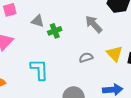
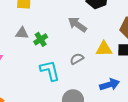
yellow triangle: (115, 54) -> (104, 49), turned -36
cyan L-shape: (39, 69) -> (50, 71), moved

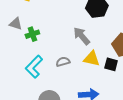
gray arrow: (77, 25) -> (82, 36), moved
cyan L-shape: (50, 71) -> (34, 67), turned -135

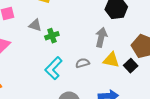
gray arrow: (82, 36) -> (101, 37), turned 54
black square: (111, 64) -> (131, 66), turned 32

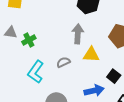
black square: (131, 66) -> (114, 76), moved

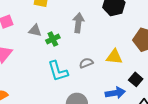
gray arrow: (78, 34) -> (78, 23), moved
cyan L-shape: (36, 72) -> (58, 71), turned -55

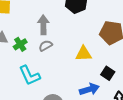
gray semicircle: (86, 63) -> (46, 46), moved

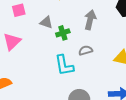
gray semicircle: (46, 46) -> (86, 50), moved

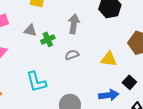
cyan L-shape: (64, 65) -> (36, 82), moved

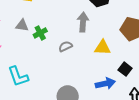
gray arrow: (74, 24) -> (83, 22), moved
cyan L-shape: (36, 82) -> (18, 76), moved

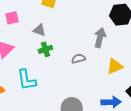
green cross: (40, 33) -> (45, 49), moved
yellow triangle: (103, 48) -> (115, 66), turned -36

